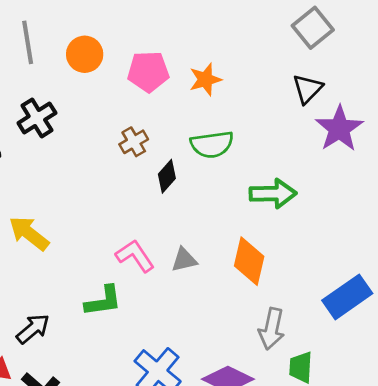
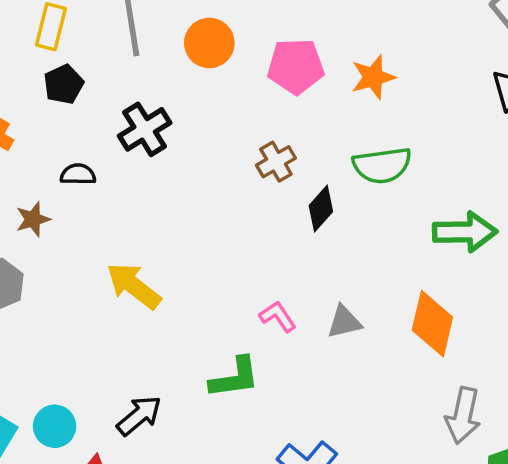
pink L-shape: (135, 256) -> (278, 316), size x0.7

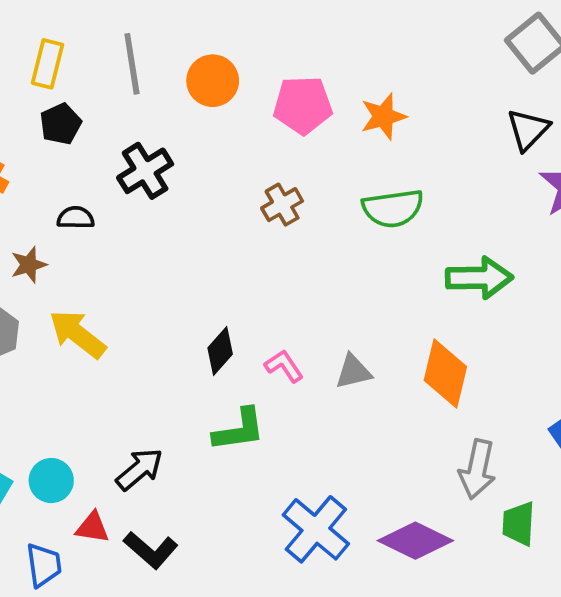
black diamond: (321, 209) -> (220, 351), moved
yellow arrow: (134, 286) -> (78, 334), moved

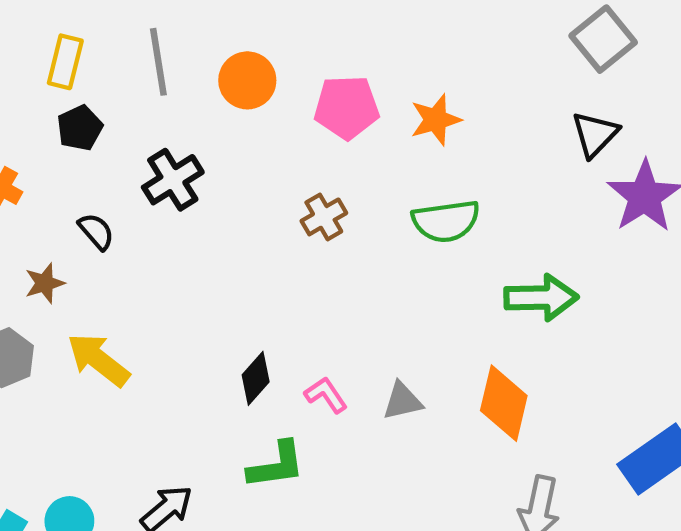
black semicircle: (76, 218) -> (96, 231), turned 48

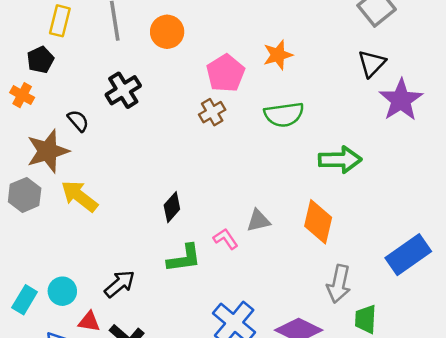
pink pentagon: (347, 107) -> (226, 73), moved, turned -30
black pentagon: (80, 128) -> (40, 60), moved
brown star: (45, 283) -> (48, 151), size x1.8
pink L-shape: (326, 395) -> (226, 239), moved

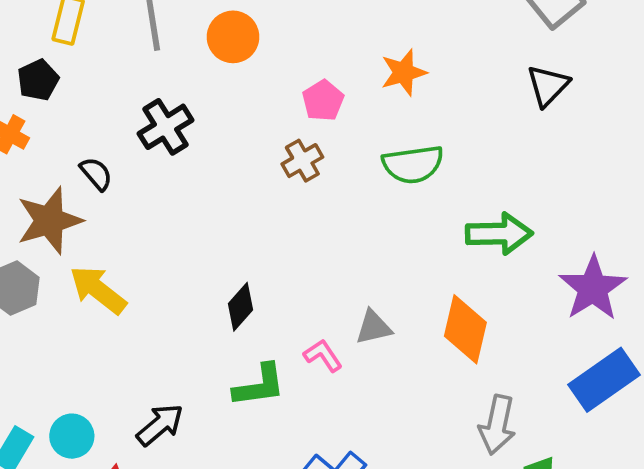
pink pentagon: (226, 73) -> (323, 101), size x0.7
purple star: (401, 100) -> (593, 288), moved

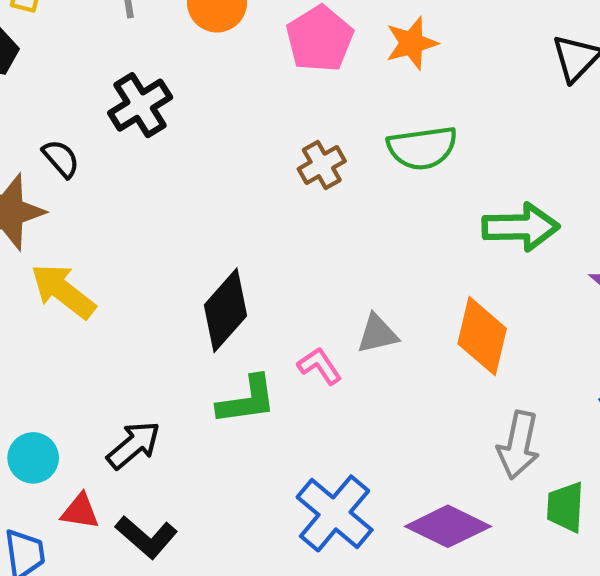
pink pentagon: (323, 101) -> (320, 39), moved, size x1.4
brown cross: (302, 161) -> (322, 165), moved
black diamond: (240, 307) -> (226, 310), size x1.5

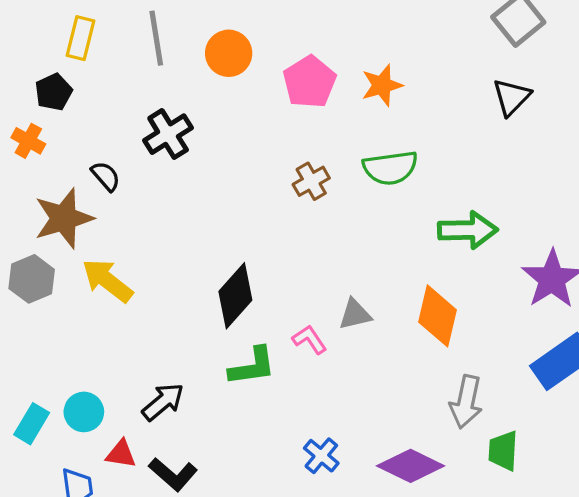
blue cross: (335, 513) -> (321, 456), size x0.6

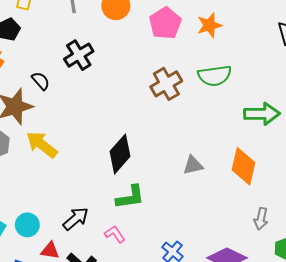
brown cross: (311, 181) -> (166, 84), size x1.4
pink L-shape: (309, 340) -> (115, 234), moved
gray arrow: (466, 402) -> (261, 219), size x0.7

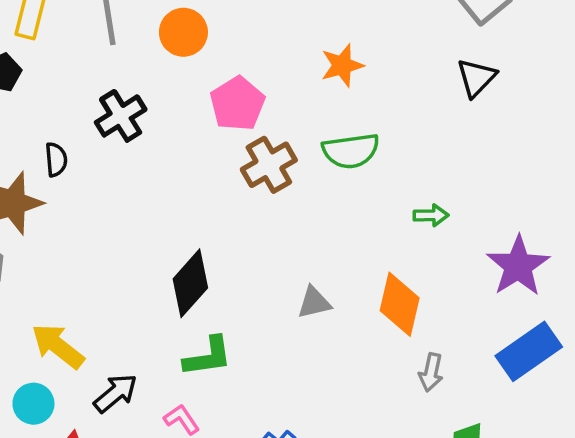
pink pentagon: (165, 23) -> (237, 104), moved
black semicircle: (41, 81) -> (56, 160), turned 36
green arrow: (262, 114) -> (431, 215), size x0.6
yellow arrow: (42, 145) -> (58, 346), moved
gray arrow: (261, 219) -> (431, 372), moved

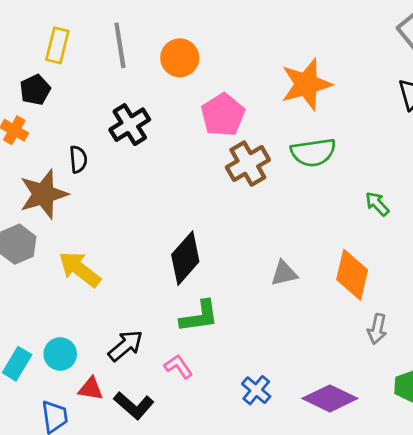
orange star: (342, 65) -> (306, 84), size x1.5
green arrow: (431, 215) -> (377, 204), turned -132
yellow arrow: (58, 346) -> (80, 269), moved

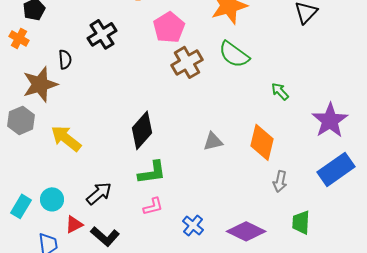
green semicircle: (313, 152) -> (234, 54), turned 44
pink L-shape: (178, 367) -> (153, 206), moved, turned 110
red triangle: (91, 389) -> (74, 224), turned -36

